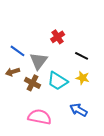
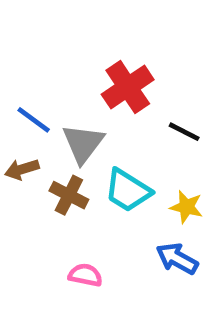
red cross: (58, 37) -> (128, 87), size x1.5
yellow star: (83, 78) -> (186, 207), moved
pink semicircle: (40, 117) -> (85, 275), size x0.6

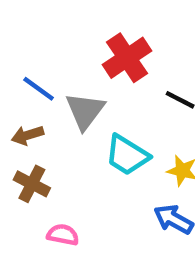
brown cross: (69, 195) -> (32, 184), moved
pink semicircle: (85, 275) -> (63, 235), moved

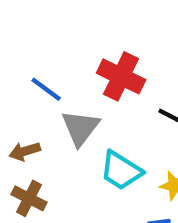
red cross: (127, 58) -> (121, 76), turned -30
blue line: (39, 89) -> (46, 89), moved

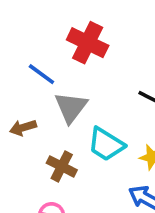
red cross: (121, 76) -> (88, 43), moved
brown cross: (29, 198) -> (62, 166), moved

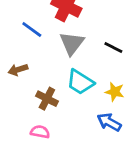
gray triangle: (71, 107) -> (72, 43), moved

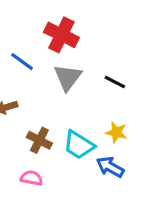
cyan trapezoid: (80, 82) -> (79, 145), moved

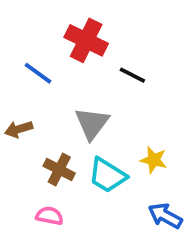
gray triangle: (68, 77) -> (92, 123), moved
black line: (115, 82) -> (132, 75), moved
blue arrow: (110, 167) -> (165, 216), moved

